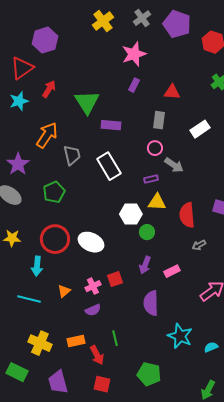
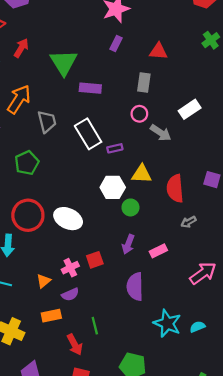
white rectangle: (200, 129) -> (190, 109), moved
purple rectangle: (151, 179) -> (115, 148), moved
orange triangle: (64, 291) -> (44, 281), moved
orange rectangle: (76, 341) -> (51, 316), moved
cyan semicircle: (211, 347) -> (197, 327), moved

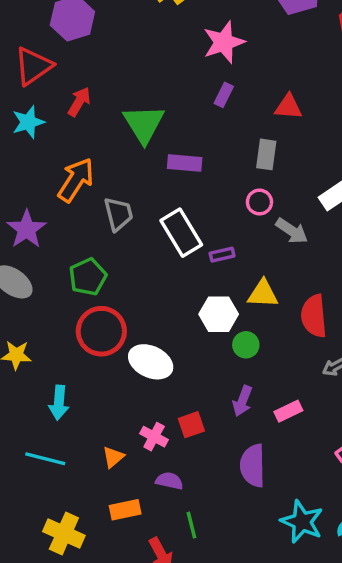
red circle: (28, 215) -> (101, 331), moved
pink cross: (70, 268) -> (154, 437), turned -36
purple semicircle: (70, 294) -> (169, 481), moved, turned -144

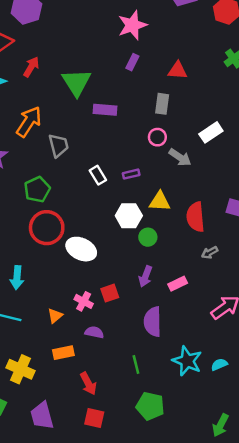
white rectangle: (181, 233) -> (98, 175), moved, size x0.6
green line: (191, 525) -> (136, 364), moved

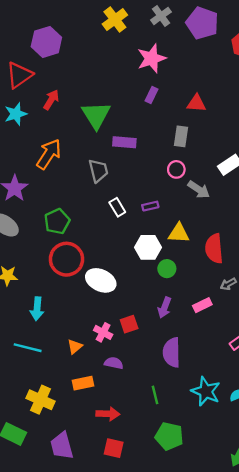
gray trapezoid: (59, 145) -> (98, 171), moved
pink rectangle: (178, 284) -> (202, 305), moved
red arrow: (88, 384) -> (108, 414), turned -60

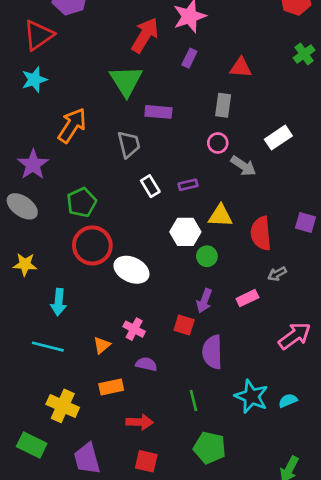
red arrow: (51, 100) -> (145, 35), moved, size x1.5
red square: (129, 324) -> (184, 325), moved, turned 36

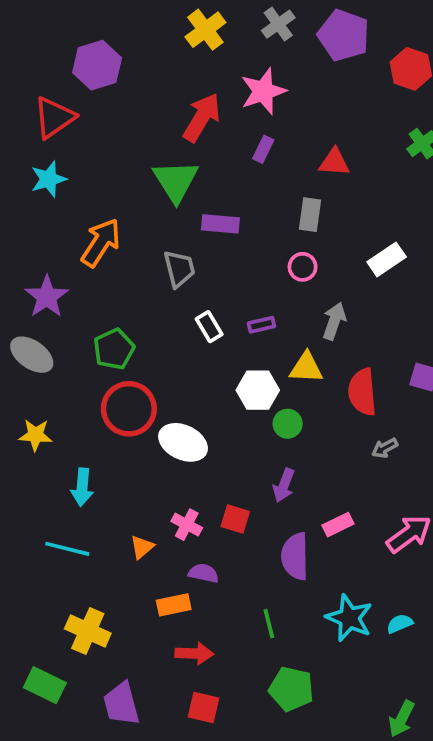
gray arrow: (243, 166) -> (334, 321), moved, turned -105
pink rectangle: (247, 298) -> (338, 525), moved
red square: (184, 325) -> (235, 519), moved
orange rectangle: (111, 387) -> (174, 605), moved

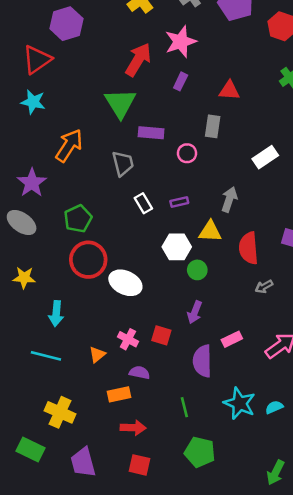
cyan star: (49, 179) -> (33, 102), turned 30
pink circle: (303, 267) -> (187, 153), moved

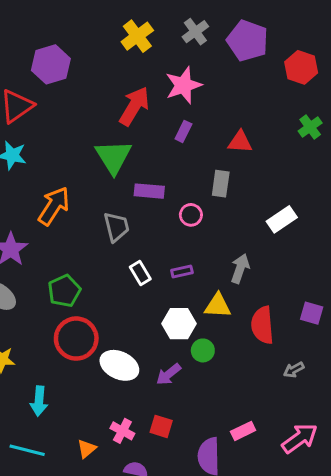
gray arrow: (264, 287) -> (294, 370), moved
purple arrow: (195, 312) -> (169, 374), moved, turned 30

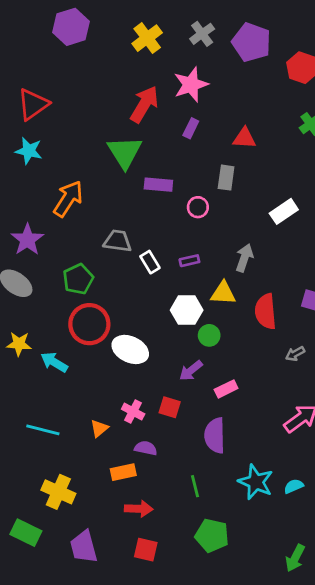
purple hexagon: (51, 64) -> (71, 27), moved
gray trapezoid: (116, 227) -> (118, 241), moved, turned -68
purple arrow: (169, 374) -> (191, 371), moved
cyan arrow: (39, 401) -> (54, 362), moved, turned 116
pink rectangle: (243, 431) -> (226, 389), moved

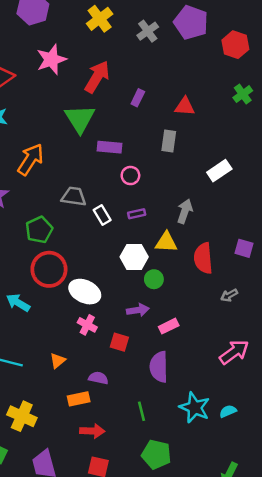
gray cross: (202, 34) -> (148, 31), moved
pink star: (191, 85) -> (51, 60), moved
pink circle: (198, 207) -> (130, 176), moved
purple arrow: (191, 371) -> (138, 310), turned -150
pink cross: (133, 411) -> (87, 325), moved

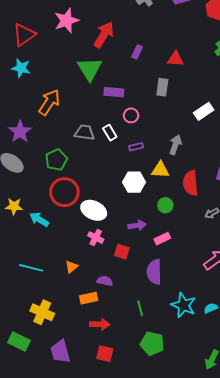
white rectangle: (102, 215) -> (110, 133), moved
green circle: (154, 279) -> (165, 205), moved

